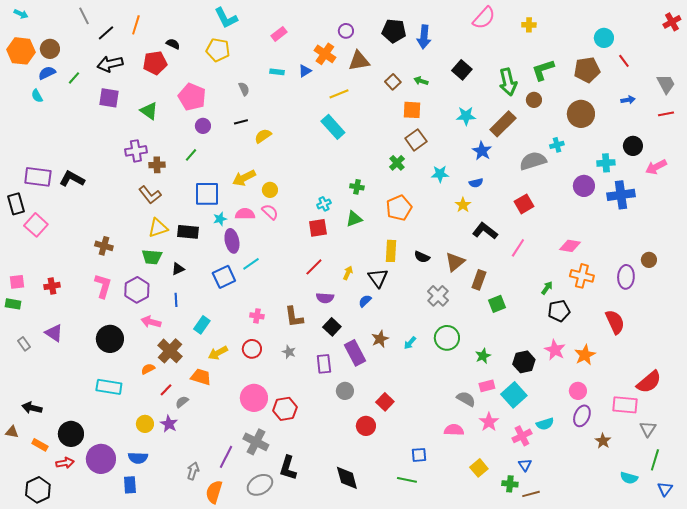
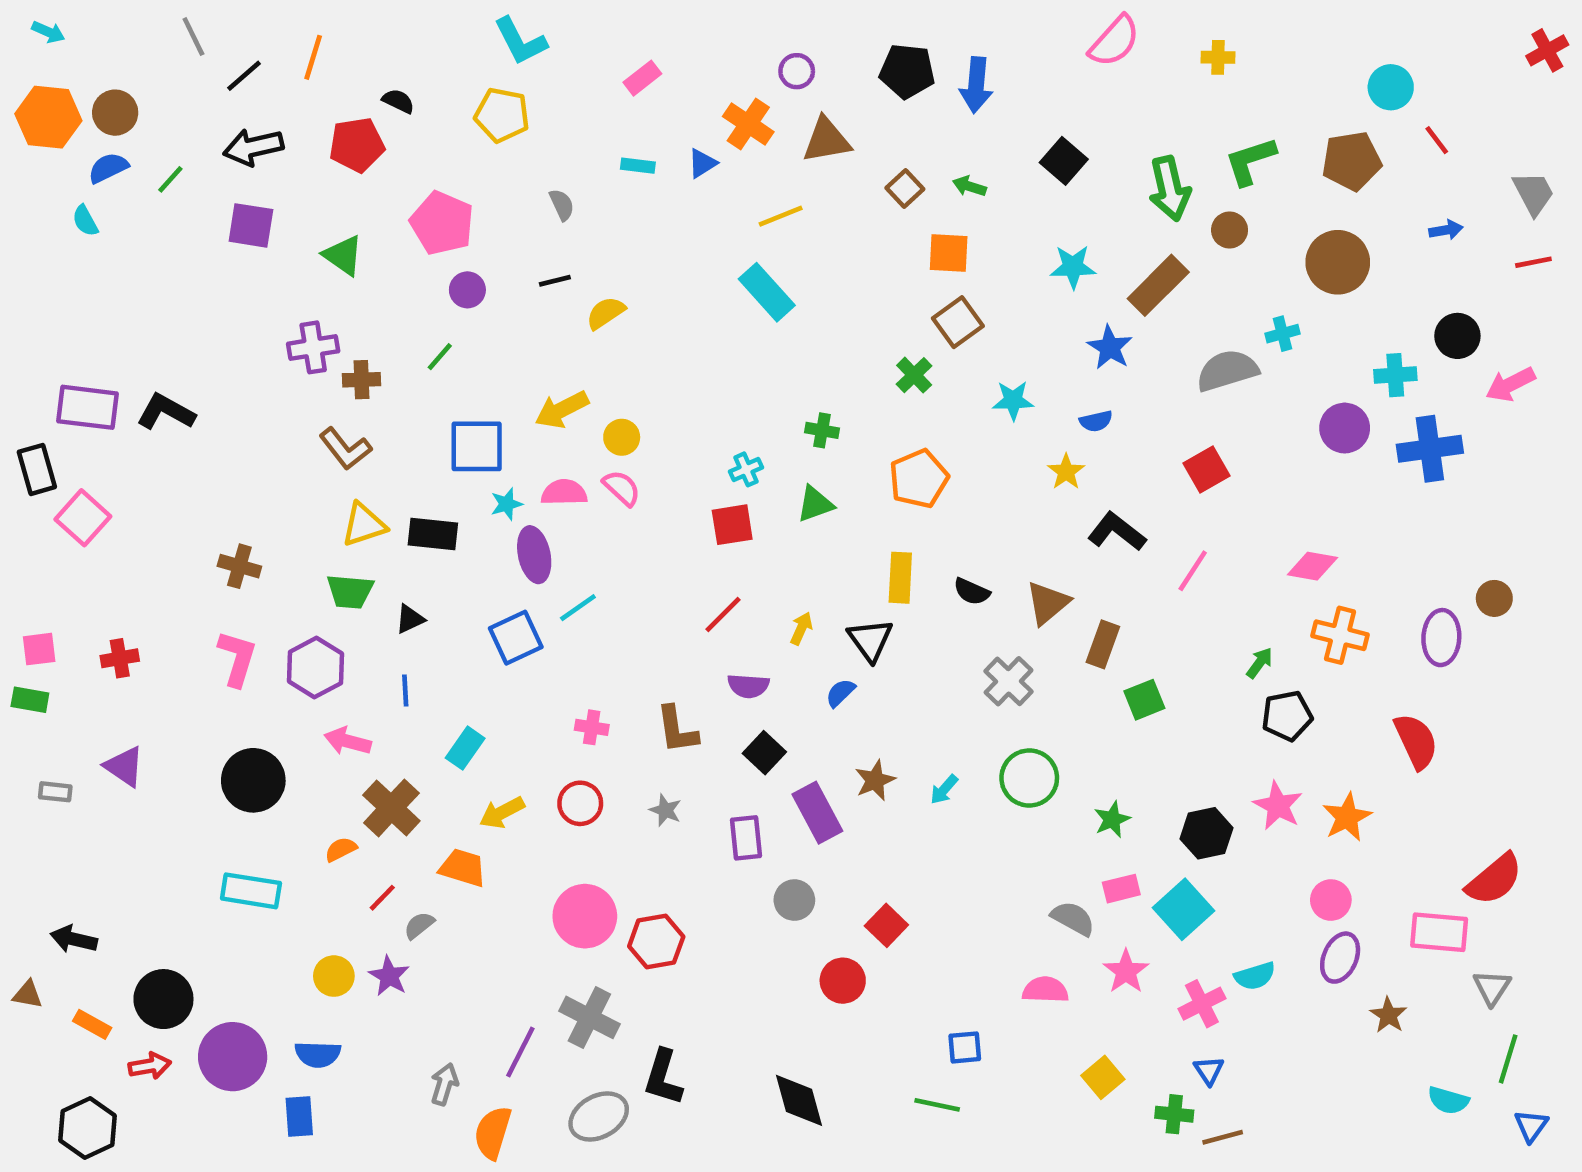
gray rectangle: (24, 344) -> (55, 792), turned -48

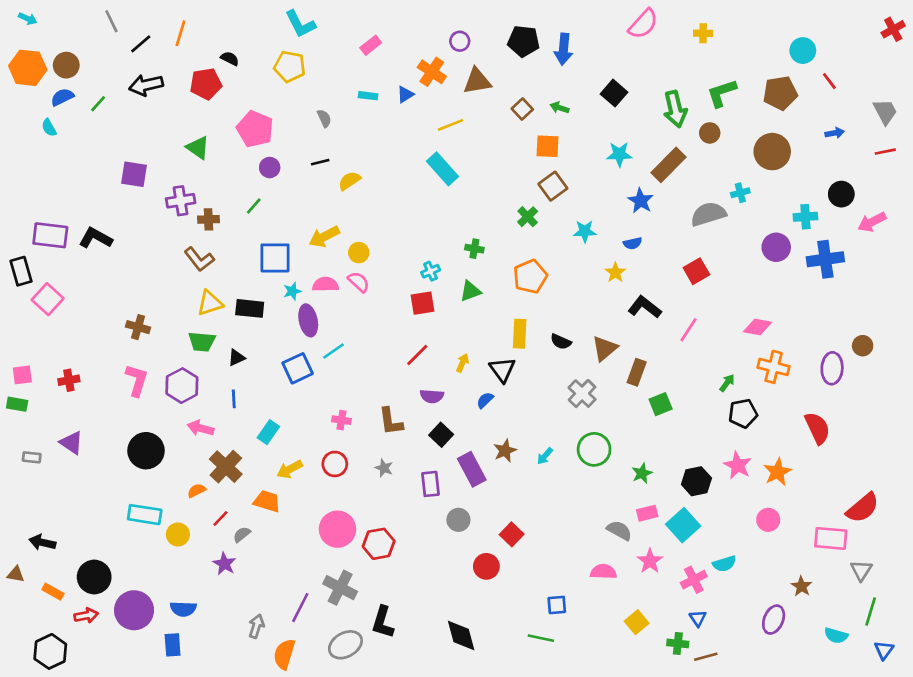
purple square: (251, 225) -> (134, 174), moved
purple ellipse: (1340, 958) -> (774, 620), moved
yellow circle: (334, 976) -> (178, 534), moved

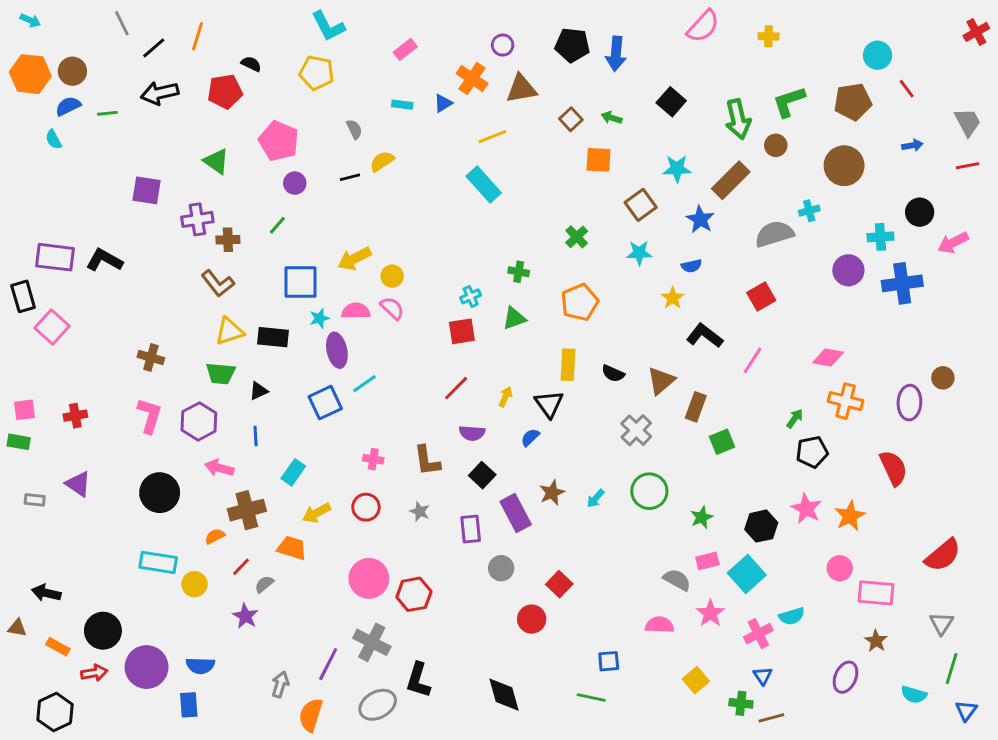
green line: (98, 104) -> (107, 113), turned 42
yellow semicircle: (349, 181) -> (382, 161), moved
brown square: (553, 186) -> (641, 205), moved
brown cross: (226, 467) -> (247, 510), turned 32
pink rectangle: (831, 538) -> (876, 593), moved

